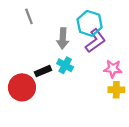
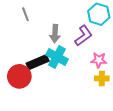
cyan hexagon: (90, 23) -> (99, 14), moved
cyan cross: (65, 65) -> (57, 57), size x1.5
black rectangle: (43, 71) -> (38, 62), size x1.5

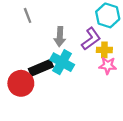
yellow cross: (102, 78) -> (104, 50), moved

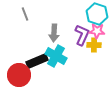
purple L-shape: (91, 39) -> (82, 35), turned -30
pink star: (108, 66) -> (97, 31), moved

